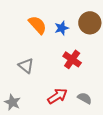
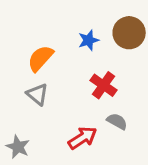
orange semicircle: (38, 25) -> (40, 58), moved, turned -96
gray semicircle: (85, 98) -> (117, 121), moved

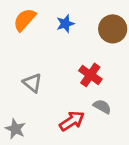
blue star: (88, 40) -> (65, 24), moved
orange semicircle: (40, 58) -> (25, 20), moved

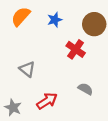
red cross: (90, 75) -> (76, 49), moved
red arrow: (72, 121) -> (47, 101), moved

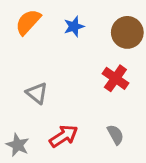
red cross: (76, 49) -> (115, 78), moved
gray semicircle: (85, 89) -> (115, 135), moved, turned 32

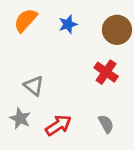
gray star: (18, 145) -> (20, 118), moved

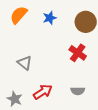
gray star: (20, 118) -> (15, 99), moved
gray semicircle: (106, 124) -> (78, 91), turned 120

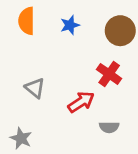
orange semicircle: (19, 15) -> (27, 21), turned -42
red arrow: (43, 92) -> (81, 102), moved

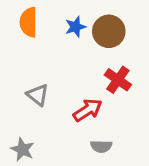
brown circle: (120, 31) -> (109, 31), moved
gray semicircle: (109, 127) -> (101, 146), moved

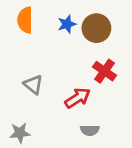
gray star: (22, 149) -> (20, 133), turned -30

